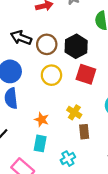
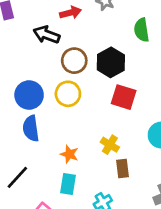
black arrow: (21, 38) -> (46, 35), moved
yellow circle: (51, 75) -> (68, 94), moved

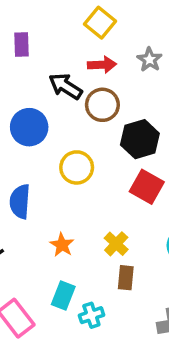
brown circle: (74, 61) -> (102, 105), moved
blue circle: (29, 95) -> (29, 127), moved
cyan rectangle: (68, 184) -> (63, 296), moved

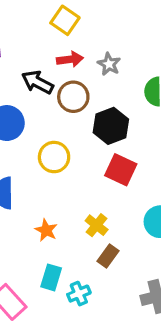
gray star: (150, 60) -> (109, 64), moved
brown rectangle: (126, 278) -> (108, 256), turned 35

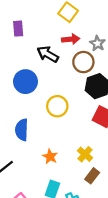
brown circle: (73, 97) -> (83, 62), moved

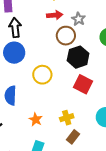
black arrow: (48, 54) -> (15, 28), moved, turned 54
yellow cross: (85, 154) -> (67, 118), turned 32

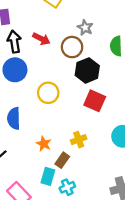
red arrow: (55, 15) -> (41, 39), moved, turned 35
brown rectangle: (73, 137) -> (62, 160), moved

